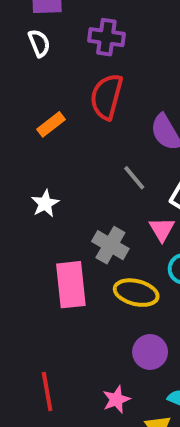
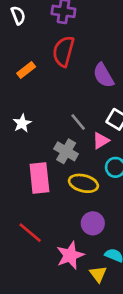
gray line: (134, 178) -> (78, 122), moved
pink triangle: (162, 229) -> (101, 141), turned 30
red line: (47, 392) -> (30, 233), moved, turned -40
pink star: (116, 400) -> (70, 255), size x1.5

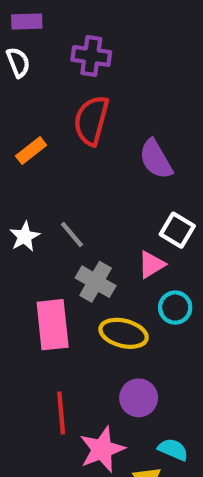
gray line: (78, 122) -> (72, 234), moved
red line: (30, 233) -> (61, 413), moved, turned 45

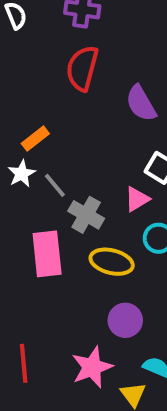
orange rectangle: (31, 151) -> (35, 139), moved
gray line: (72, 234) -> (55, 185), moved
red line: (61, 413) -> (24, 363), moved

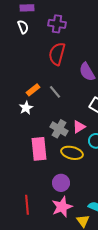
gray line: (55, 185) -> (55, 92), moved
pink triangle: (137, 199) -> (79, 127), moved
purple circle: (125, 320) -> (61, 183), moved

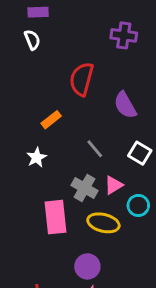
purple cross: (57, 24) -> (124, 35), moved
orange rectangle: (33, 90) -> (51, 120), moved
gray line: (55, 92) -> (95, 149), moved

